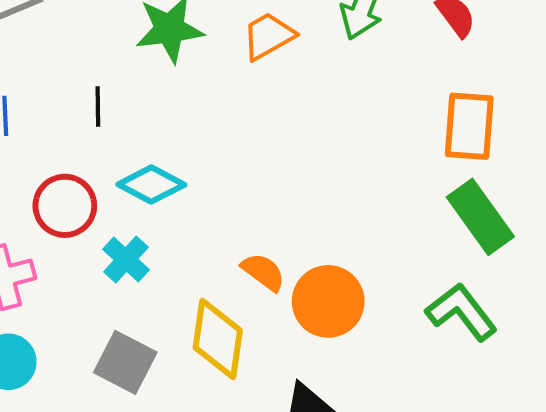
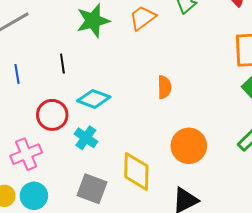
orange semicircle: (263, 272) -> (164, 87), moved, turned 60

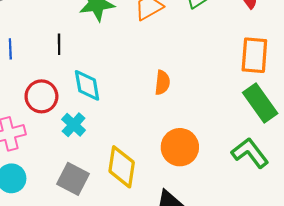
cyan diamond: (94, 99) -> (87, 85), turned 52

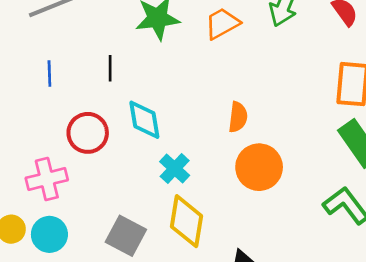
cyan cross: (74, 125) -> (175, 168), moved
orange circle: (180, 147) -> (259, 167), moved

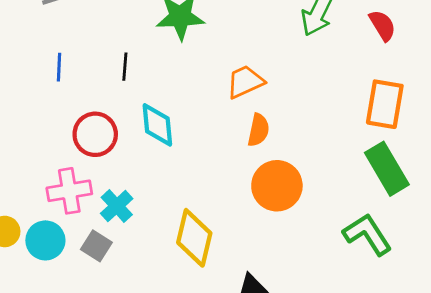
orange trapezoid: (222, 23) -> (245, 82), moved
cyan cross: (175, 168) -> (117, 206), moved
pink cross: (47, 179) -> (69, 191), moved
gray square: (126, 236) -> (96, 246), moved, size x0.7

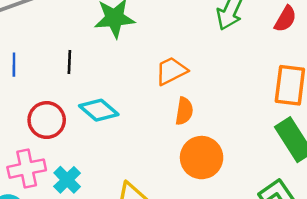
red semicircle: (382, 25) -> (285, 19), turned 64
cyan diamond: (157, 125) -> (99, 110), turned -42

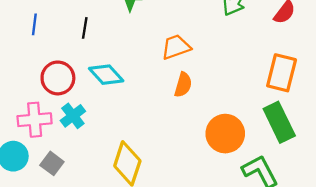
orange circle: (202, 158) -> (225, 134), moved
cyan cross: (67, 180) -> (73, 116), moved

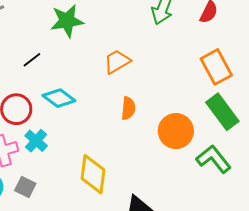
black line: (85, 28) -> (32, 60), turned 54
orange rectangle: (282, 73) -> (216, 67), turned -32
orange semicircle: (183, 85) -> (128, 108), moved

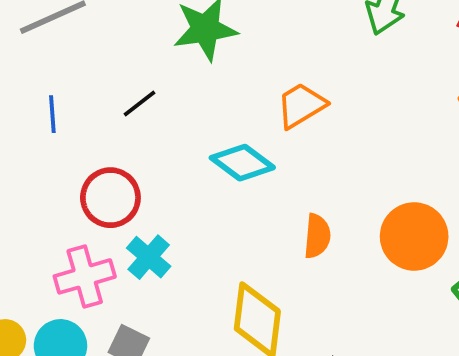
cyan diamond: (59, 98) -> (242, 163), moved
orange semicircle: (128, 108) -> (317, 236), moved

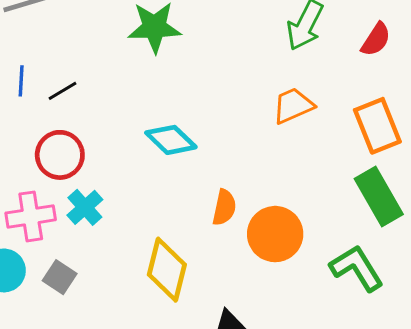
black line: (139, 103) -> (62, 91), moved
orange trapezoid: (301, 105) -> (293, 106), moved
orange circle: (414, 236) -> (275, 234), moved

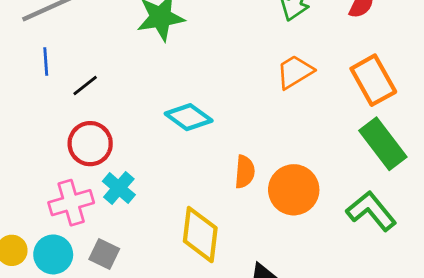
blue line: (21, 81) -> (46, 61), moved

